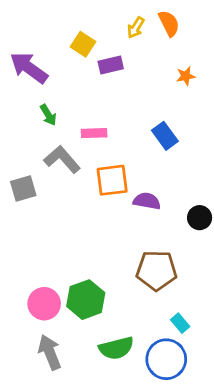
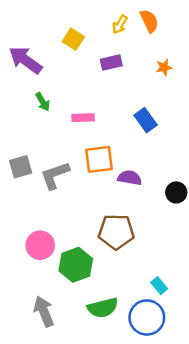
purple rectangle: (111, 65) -> (111, 63), moved
gray L-shape: (62, 159) -> (55, 175), moved, turned -68
brown pentagon: (157, 270) -> (116, 232), moved
pink circle: (44, 304) -> (40, 245), moved

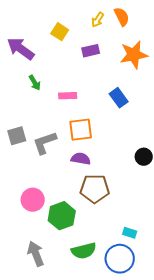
orange star: (164, 67) -> (134, 55), size x2.0
purple semicircle: (130, 178) -> (81, 159), moved
cyan rectangle: (159, 286) -> (130, 233), turned -32

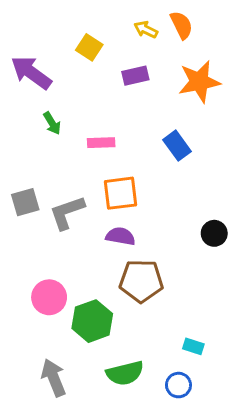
yellow arrow: (98, 20) -> (146, 30), turned 84
blue circle: (120, 259) -> (179, 385), size x0.6

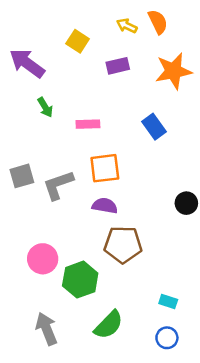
green semicircle: (125, 373) -> (109, 325), turned -32
blue circle: (179, 385) -> (167, 338), moved

